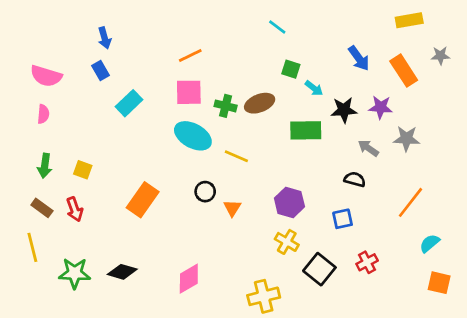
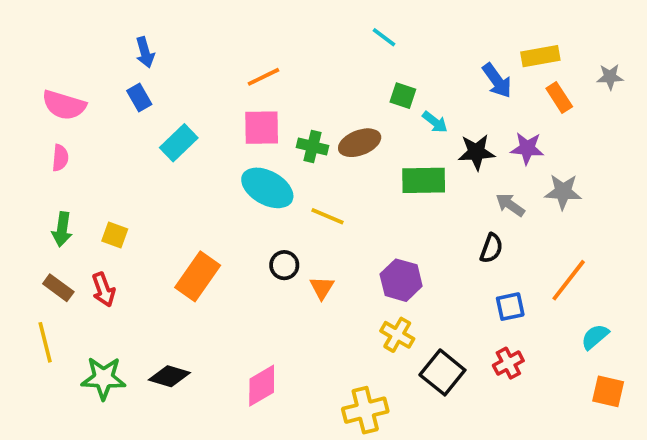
yellow rectangle: (409, 20) -> (540, 56), moved
orange rectangle: (404, 71) -> (559, 98), size x0.7
black semicircle: (355, 179) -> (491, 248), turned 95
blue square: (343, 219) -> (510, 307), moved

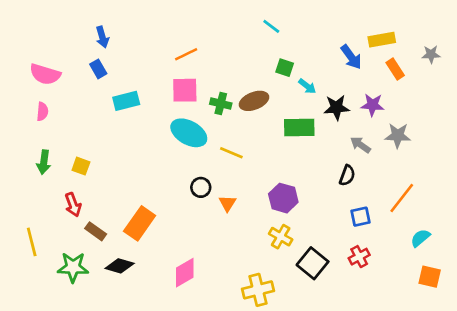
cyan rectangle: (179, 143) -> (126, 101), turned 30
orange rectangle: (198, 276) -> (140, 223), moved
brown rectangle: (58, 288) -> (96, 231), moved

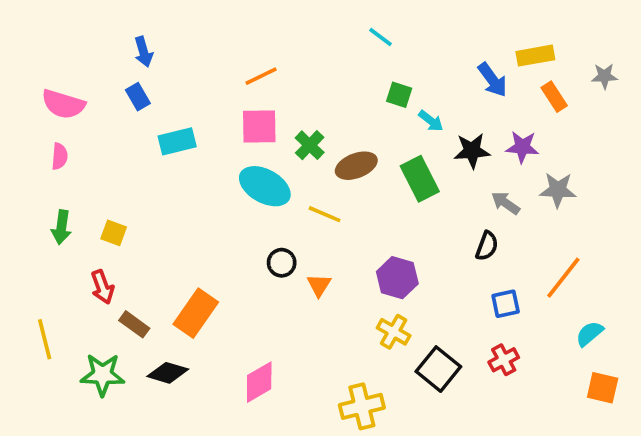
brown ellipse: (254, 101) -> (356, 166), moved
green cross: (221, 104) -> (310, 145), turned 30
green rectangle: (299, 127) -> (420, 179), turned 64

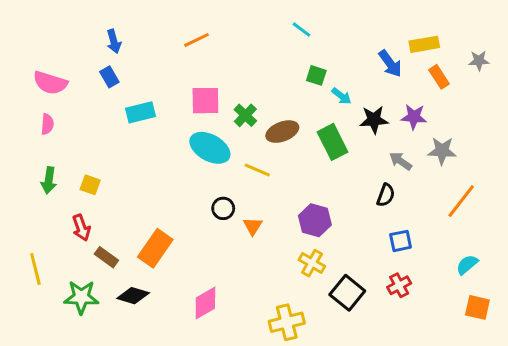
orange line: (261, 76) -> (197, 40), moved
orange line: (563, 278) -> (461, 201), moved

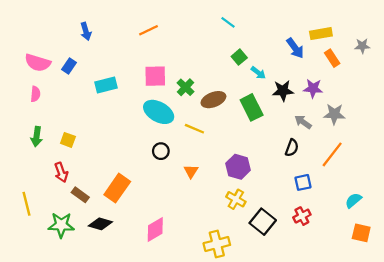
green square: (316, 75) -> (239, 57), turned 32
blue rectangle: (109, 77) -> (69, 66), moved, turned 64
orange line: (461, 201) -> (332, 154), moved
black circle: (223, 208) -> (161, 151), moved

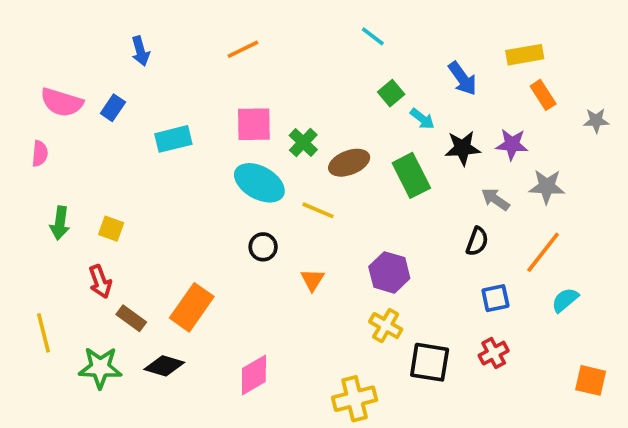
gray star: (362, 46) -> (596, 121), moved
blue arrow: (295, 48) -> (463, 78), moved
pink semicircle: (35, 94) -> (40, 154), moved
cyan semicircle: (353, 200) -> (565, 300), moved
black square: (263, 222) -> (430, 362), turned -30

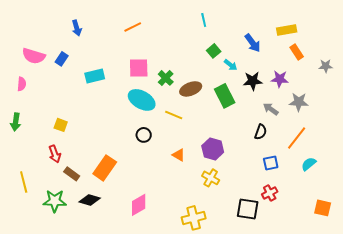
cyan line: (373, 36) -> (204, 20), turned 40
green arrow: (60, 223) -> (16, 122), moved
orange triangle: (312, 280) -> (179, 155), moved, turned -32
black square: (430, 362) -> (248, 209), moved

